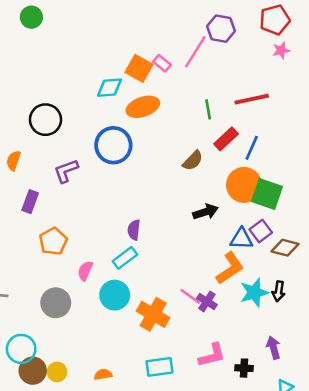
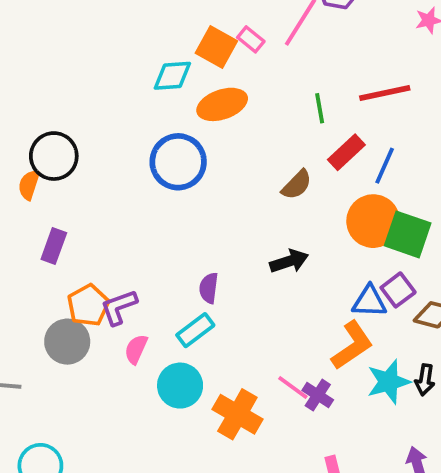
black circle: (45, 120) -> (54, 156), moved
purple L-shape: (66, 171) -> (119, 307), moved
black arrow: (206, 212) -> (289, 261), moved
gray circle: (56, 303) -> (67, 342), moved

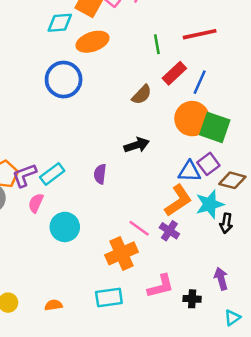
purple semicircle: (209, 288) -> (100, 174), moved
cyan rectangle: (195, 330) -> (52, 174), moved
cyan star: (388, 382) -> (210, 204), moved
purple cross: (318, 395) -> (169, 231), moved
orange cross: (237, 414) -> (121, 253), moved, turned 36

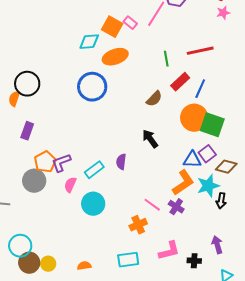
black arrow: (137, 145) -> (150, 139), turned -108
cyan rectangle: (52, 174) -> (94, 170), moved
orange cross: (121, 253) -> (138, 225), size x0.7

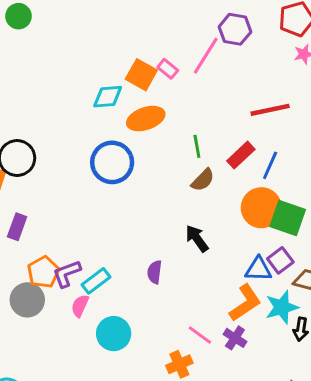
green line: (166, 59) -> (197, 146), moved
cyan rectangle: (94, 170) -> (96, 281), moved

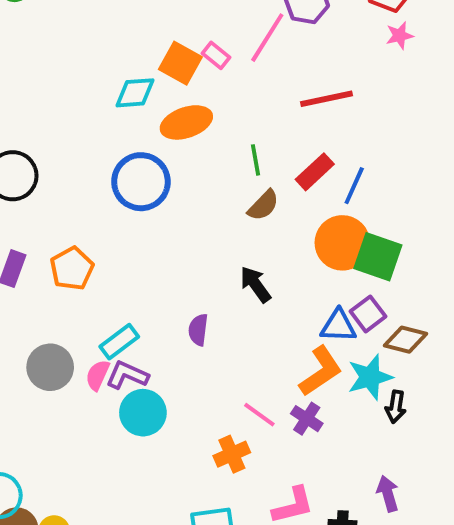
red line: (270, 110) -> (327, 99), moved
orange pentagon: (43, 272) -> (72, 269), moved
purple L-shape: (67, 274) -> (127, 375), moved, turned 44
gray circle: (27, 300) -> (50, 367), moved

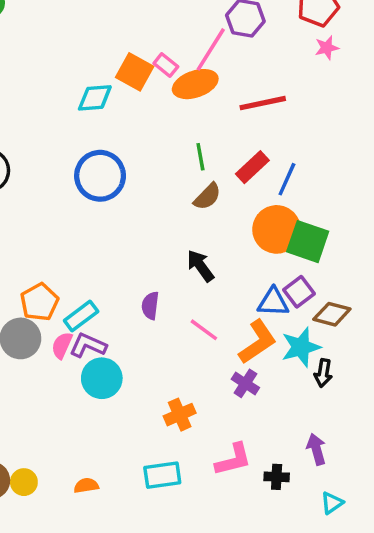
orange ellipse: (186, 122) -> (195, 84), moved
orange pentagon: (72, 269) -> (39, 302), moved
pink line: (259, 415) -> (204, 330), moved

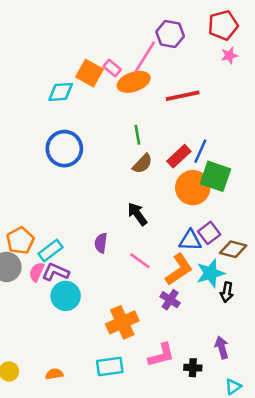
red rectangle: (252, 167) -> (179, 156), moved
green square: (308, 242) -> (215, 176), moved
orange cross: (180, 415) -> (122, 322), size x1.4

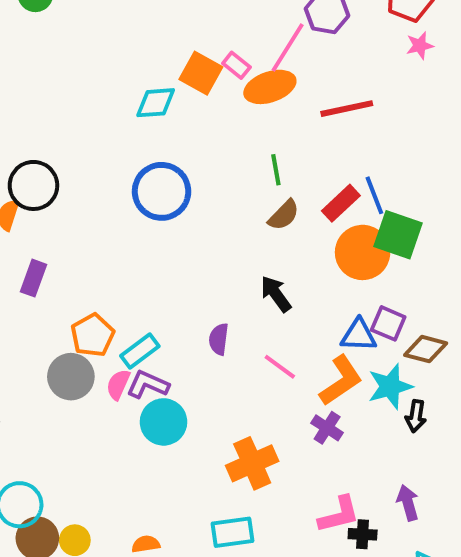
blue line: (200, 151) -> (374, 195), turned -45
purple square: (209, 233) -> (388, 323), turned -30
pink L-shape: (161, 355) -> (339, 515), moved

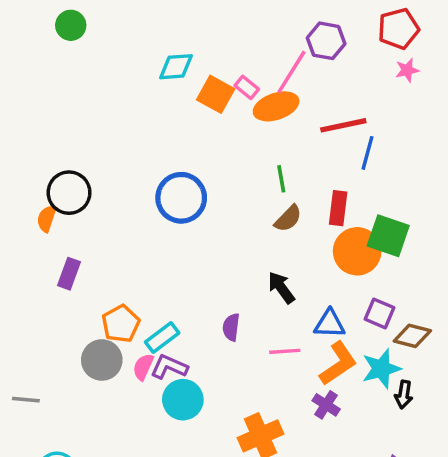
cyan diamond: (156, 103) -> (176, 67), moved
blue line: (374, 195) -> (367, 153), moved, turned 36
red rectangle: (341, 203) -> (338, 208), turned -40
blue triangle: (359, 335) -> (330, 324), moved
pink line: (280, 367) -> (285, 351), turned -40

